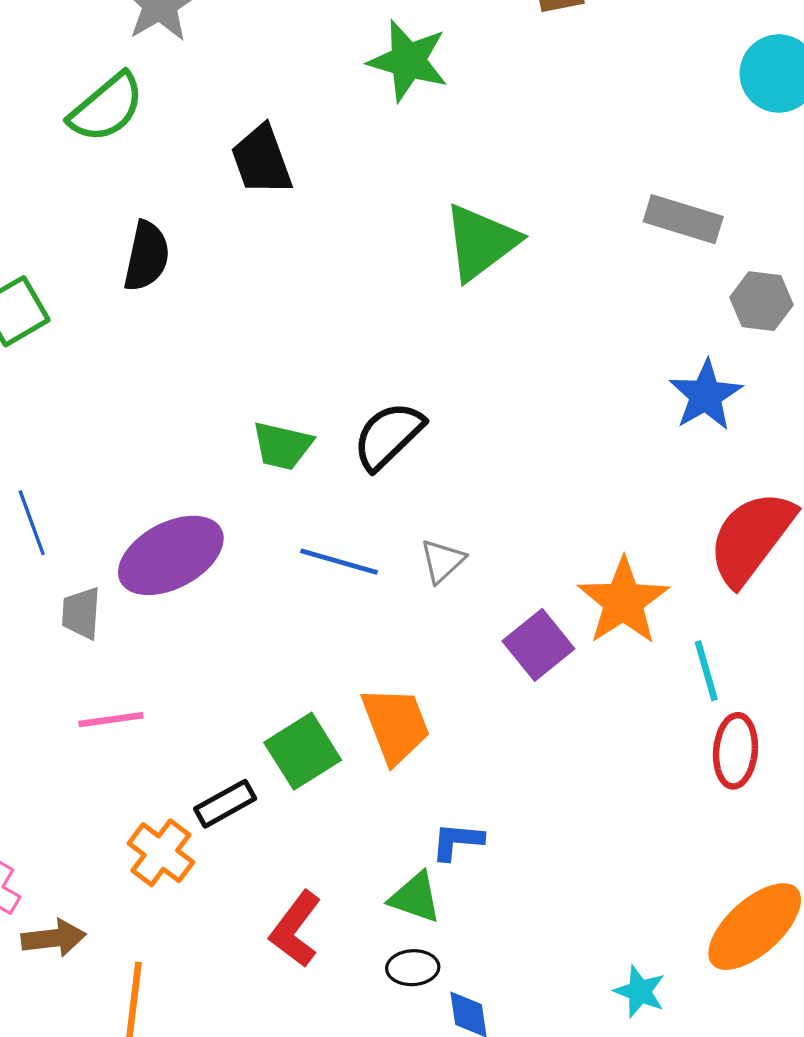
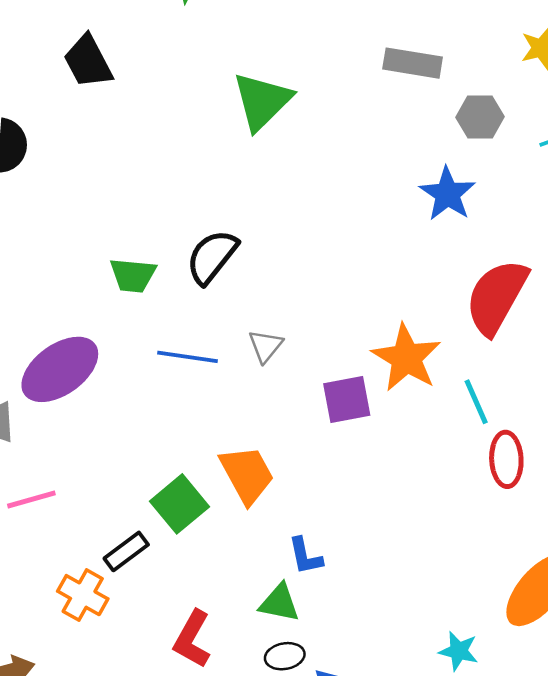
purple square: (538, 645) -> (347, 399), turned 36
blue L-shape: (457, 841) -> (305, 556), turned -99

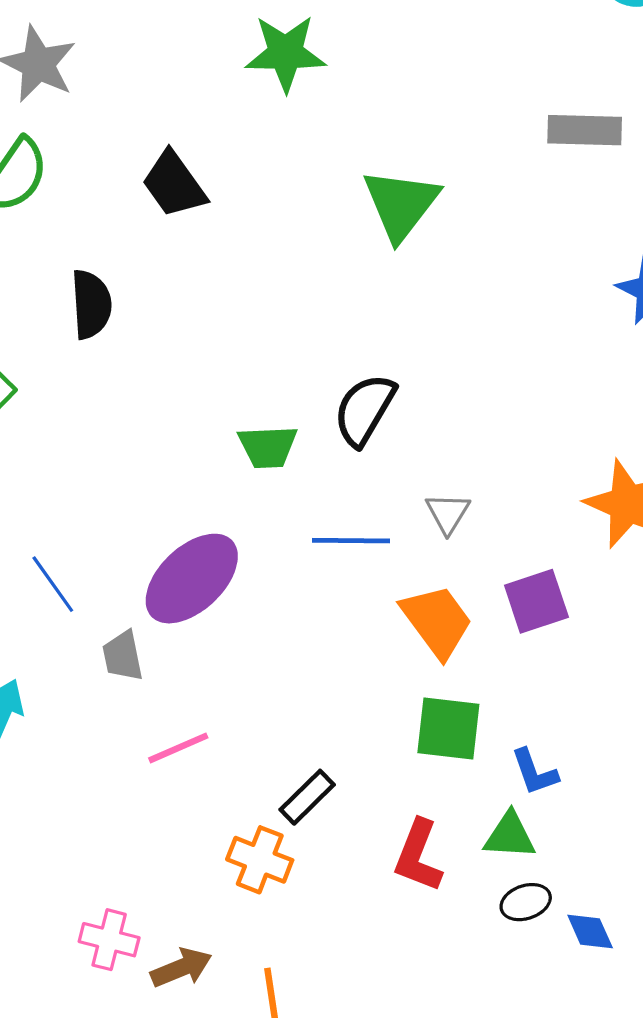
purple square: (347, 399) -> (536, 601), moved
orange trapezoid: (247, 475) -> (437, 621), moved
green square: (179, 504) -> (448, 729), moved, turned -36
red L-shape: (192, 639) -> (418, 856), moved

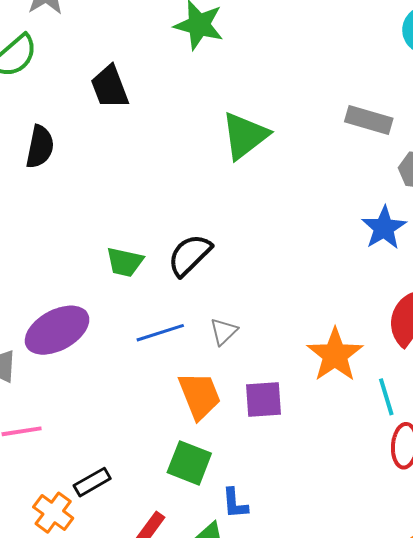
blue line: (351, 541) -> (160, 333), turned -33

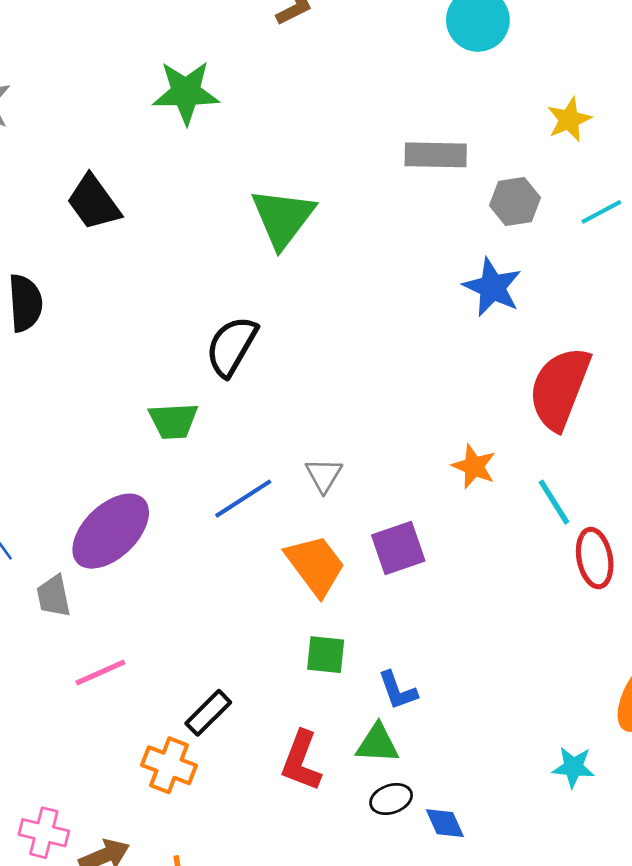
black semicircle: (190, 255) -> (231, 346), moved
orange star: (335, 355) -> (474, 466), size x0.6
green square: (189, 463) -> (326, 655), size x0.7

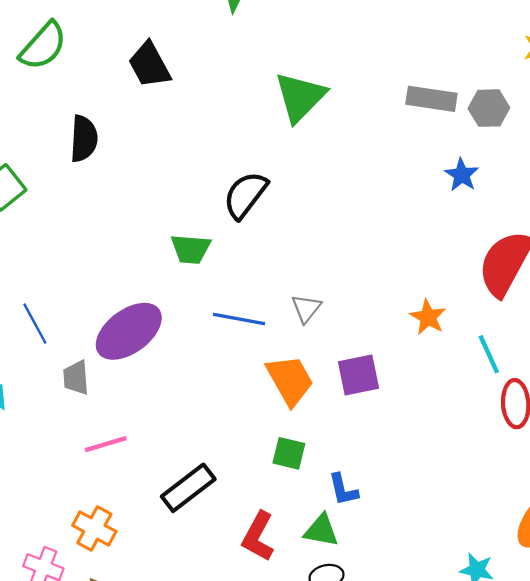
gray rectangle: (436, 155) -> (431, 99), moved
blue star: (492, 287) -> (462, 175), size x0.7
blue line: (243, 499) -> (239, 319), turned 36
black rectangle: (208, 713) -> (188, 488), size x1.4
orange cross: (169, 765) -> (94, 528), moved

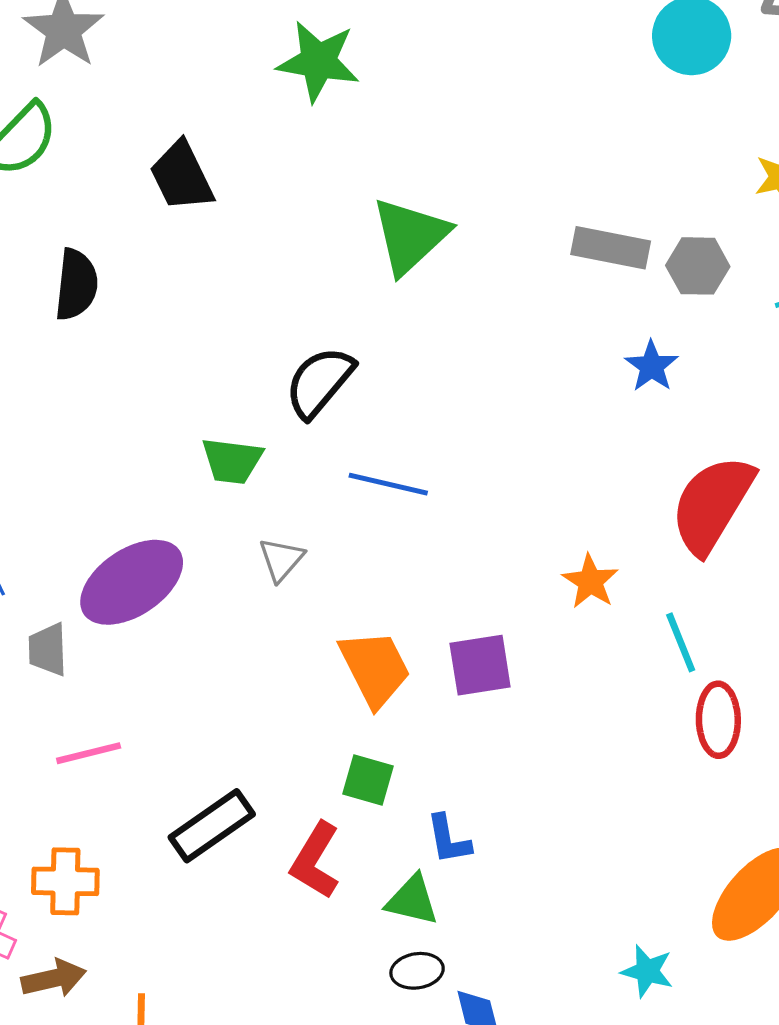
gray triangle: (306, 309) -> (281, 559), moved
blue line: (239, 319) -> (388, 484), moved
orange cross: (94, 528) -> (65, 881), turned -30
red L-shape: (258, 536) -> (315, 860), moved

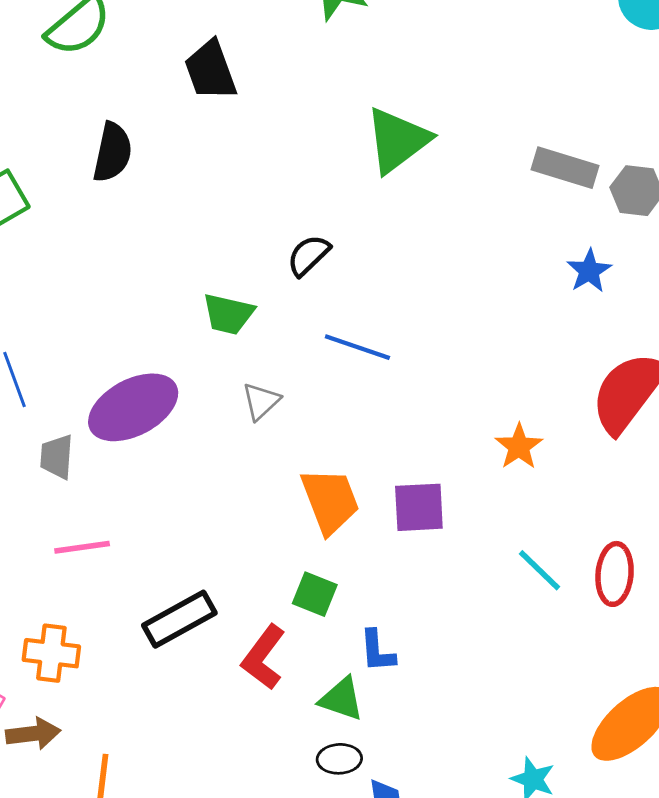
black semicircle: (319, 382) -> (308, 255), size x0.7
cyan line: (681, 642) -> (539, 570), moved, turned -30

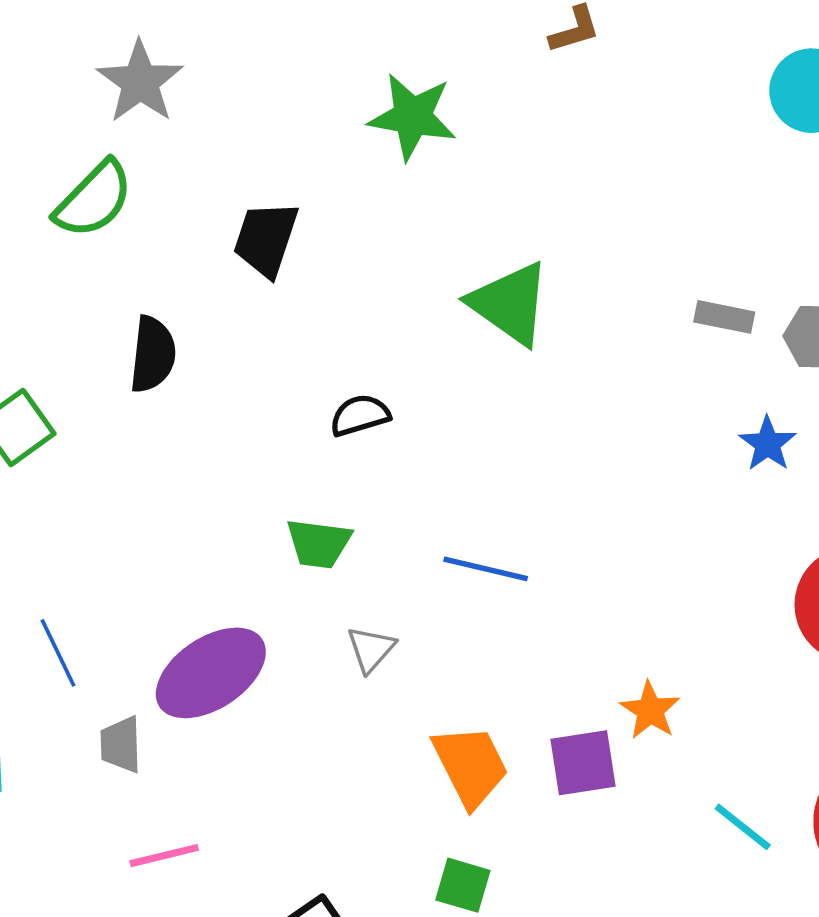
black trapezoid: (210, 70) -> (266, 239), turned 44
green triangle: (397, 140) -> (510, 304), turned -42
gray rectangle: (565, 168) -> (724, 317), size x0.7
black semicircle: (308, 255) -> (360, 415), moved, turned 33
orange star: (519, 447) -> (650, 710), moved

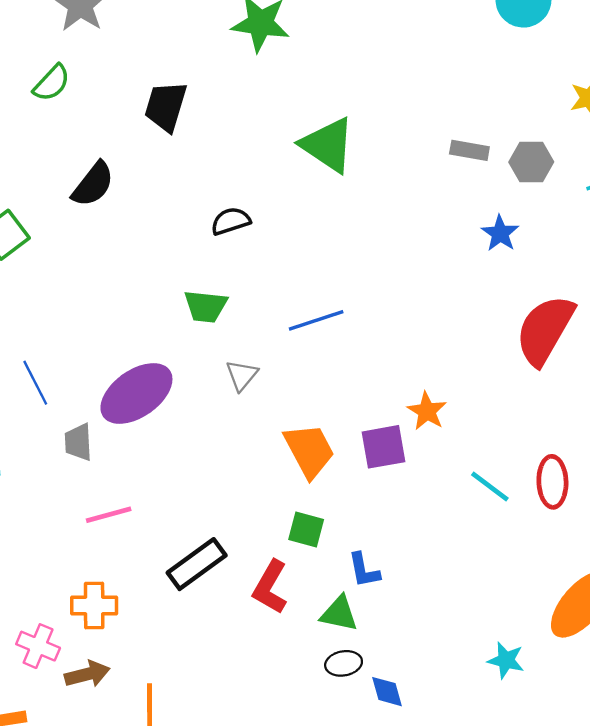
green semicircle: (94, 199) -> (52, 83), size x0.7
black semicircle: (153, 354) -> (93, 184), turned 33
blue line: (486, 569) -> (316, 320), turned -30

